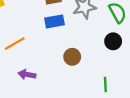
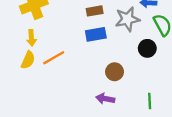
black circle: (113, 41) -> (147, 48), moved
purple arrow: (27, 74) -> (105, 99), moved

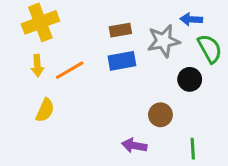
orange line: (54, 58) -> (70, 70), moved
yellow semicircle: (28, 60) -> (45, 110), moved
brown circle: (115, 72) -> (160, 115), moved

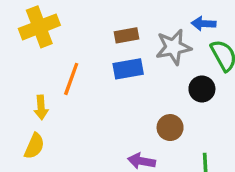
yellow arrow: (37, 66) -> (41, 107), moved
orange line: (70, 70) -> (71, 79), turned -40
yellow semicircle: (45, 110) -> (34, 146), moved

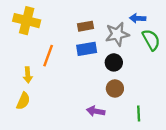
yellow cross: (39, 27) -> (27, 21), turned 35
black circle: (202, 89) -> (114, 62), moved

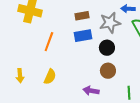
yellow arrow: (28, 75) -> (20, 76), moved
yellow semicircle: (23, 101) -> (50, 77), moved

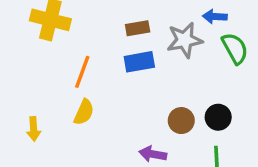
black circle: (107, 48) -> (218, 117), moved
yellow semicircle: (50, 77) -> (84, 112), moved

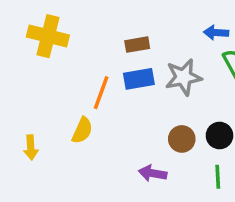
gray star: (185, 40) -> (183, 77), moved
orange line: (82, 72) -> (101, 93), moved

